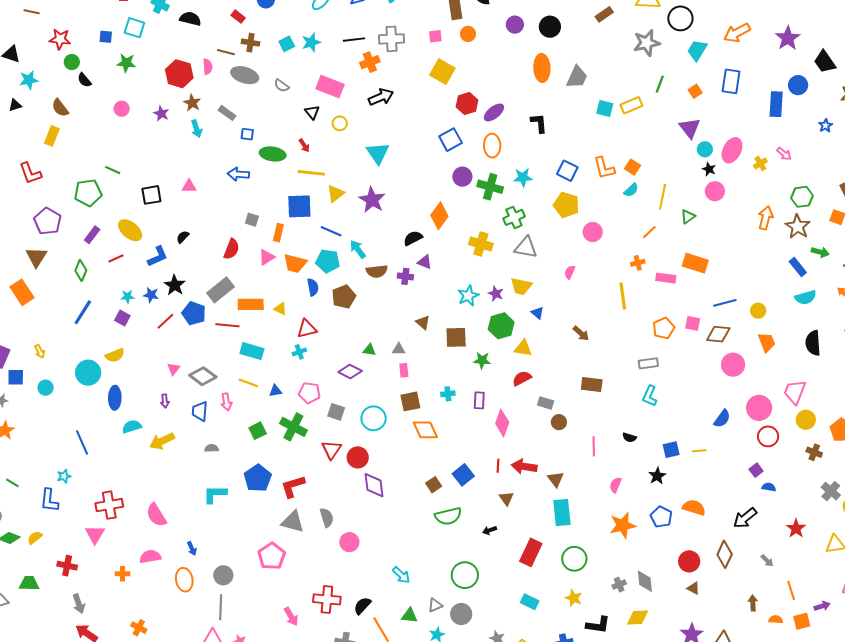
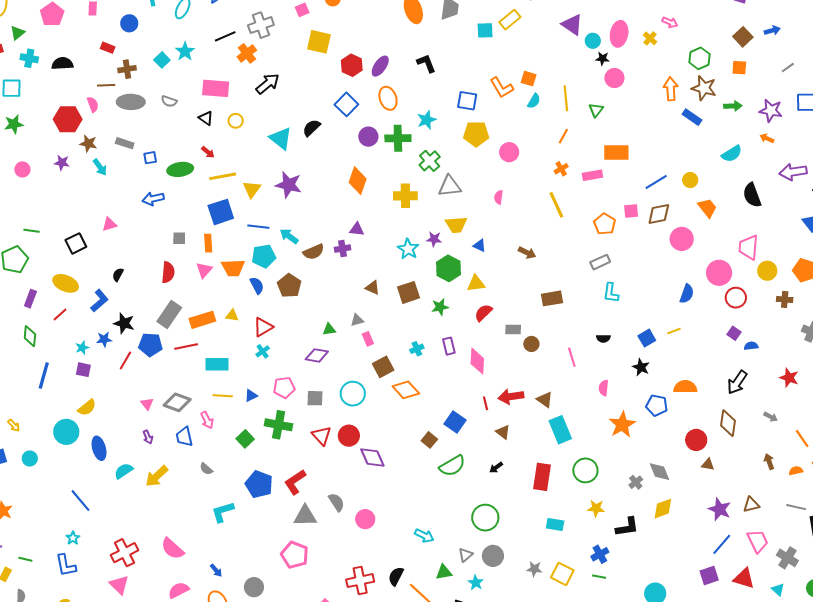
black semicircle: (413, 238) -> (311, 128), moved
blue rectangle: (798, 267) -> (692, 117), moved
gray semicircle: (212, 448) -> (206, 469), turned -120

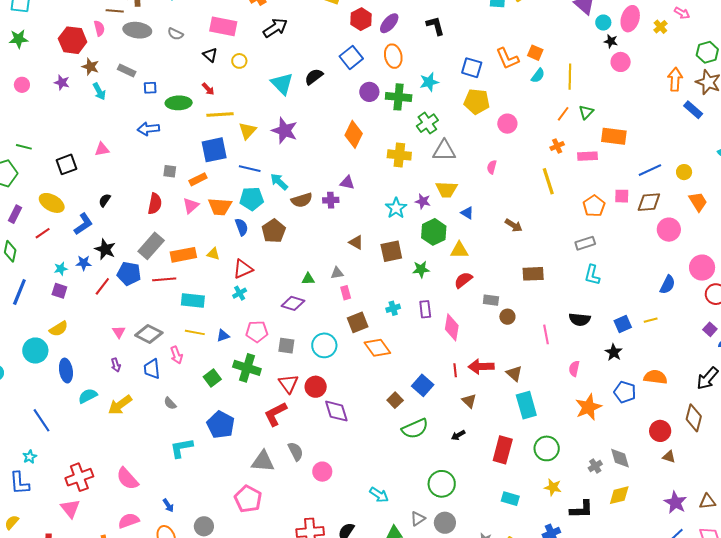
green triangle: (596, 110) -> (586, 112), moved
orange rectangle: (208, 243) -> (198, 179), turned 60
black semicircle: (603, 338) -> (580, 319), size x1.5
red L-shape: (295, 482) -> (275, 414), moved

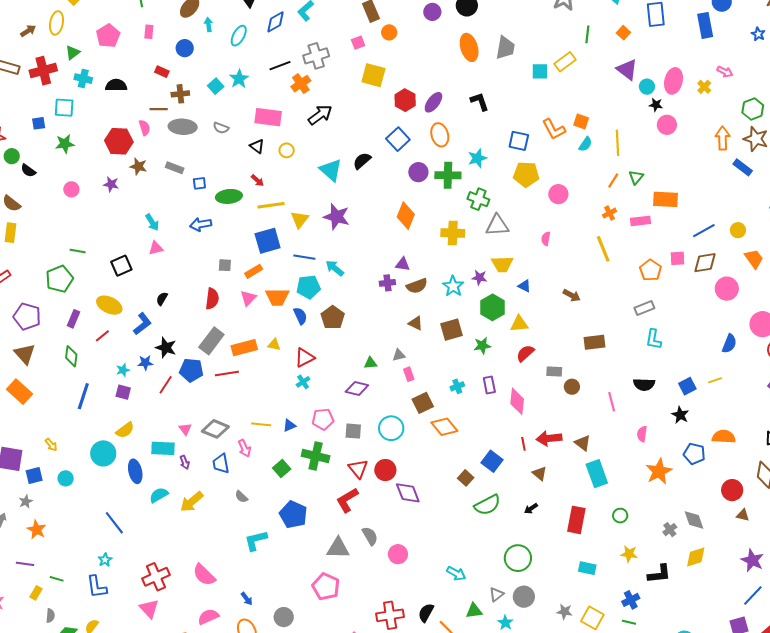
cyan arrow: (99, 91) -> (152, 222), moved
green cross: (427, 123) -> (478, 199), turned -30
brown semicircle: (302, 200) -> (417, 286), moved
cyan rectangle: (193, 301) -> (163, 448), moved
green circle: (547, 448) -> (620, 516), size x0.6

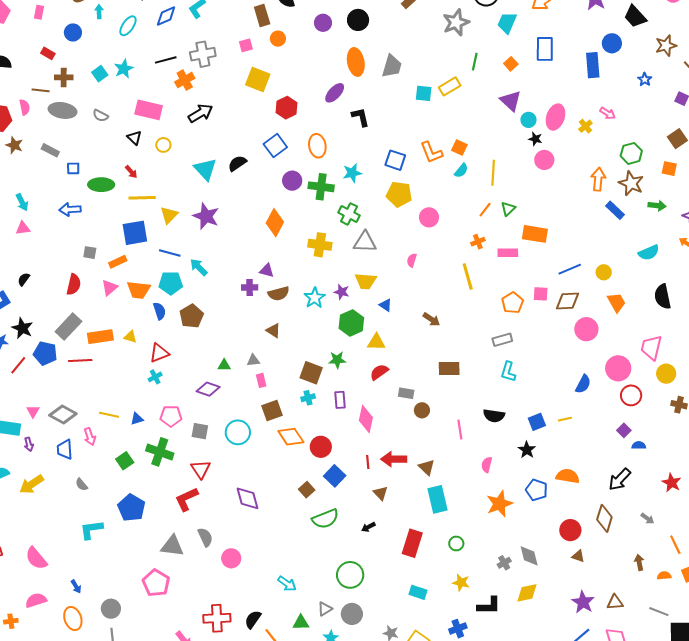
purple ellipse: (433, 102) -> (335, 93), moved
brown square: (452, 330) -> (311, 373), moved, turned 30
red circle: (385, 470) -> (321, 447), moved

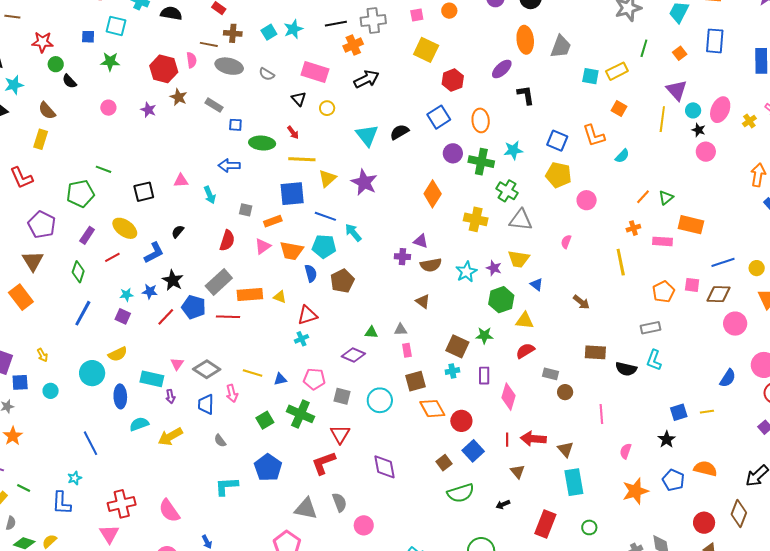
orange square: (459, 148) -> (619, 109), moved
yellow line: (493, 173) -> (662, 119), moved
cyan arrow: (22, 202) -> (210, 195), moved
black semicircle: (494, 416) -> (626, 369), moved

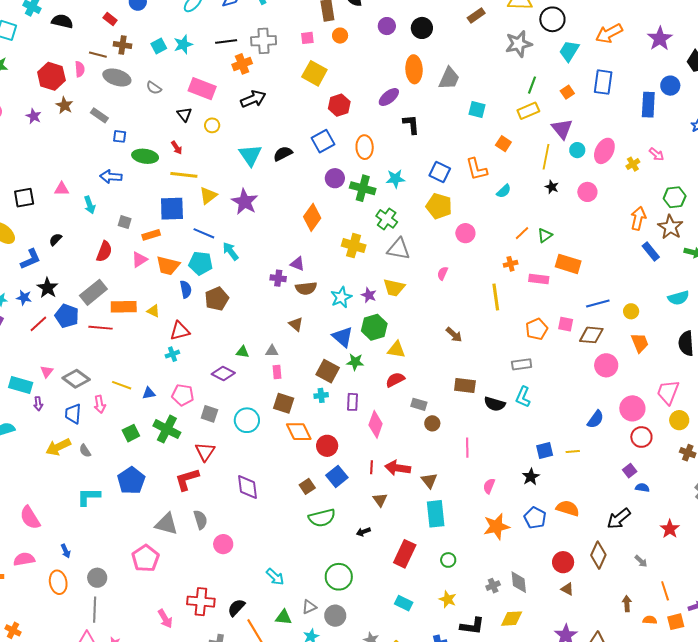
yellow rectangle: (617, 71) -> (528, 111), moved
black star: (699, 130) -> (552, 187), moved
blue triangle: (537, 284) -> (343, 337), moved, size x1.6
brown square: (415, 381) -> (284, 403), turned 30
yellow arrow: (170, 437) -> (58, 447), moved

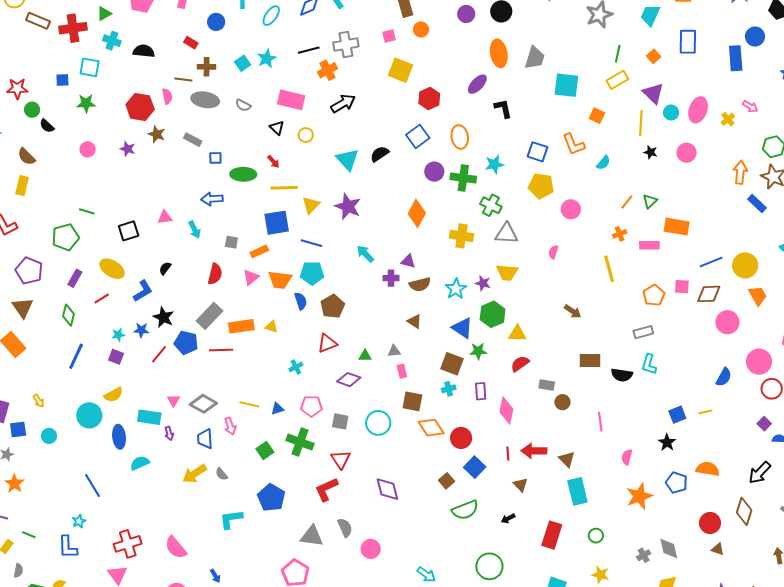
cyan square: (477, 110) -> (566, 85), size x1.5
cyan arrow: (231, 251) -> (365, 254), moved
yellow circle: (631, 311) -> (745, 265), size x1.6
red triangle: (180, 331) -> (327, 343), moved

